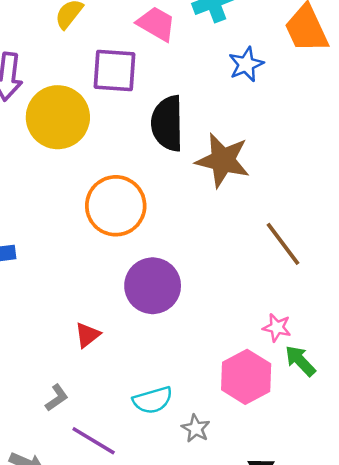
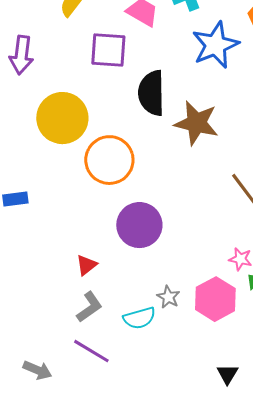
blue star: (246, 64) -> (215, 45), size x1.6
yellow circle: (58, 117) -> (62, 118), moved
gray L-shape: (57, 398) -> (89, 307), moved, size x1.4
gray star: (196, 428) -> (168, 297), moved

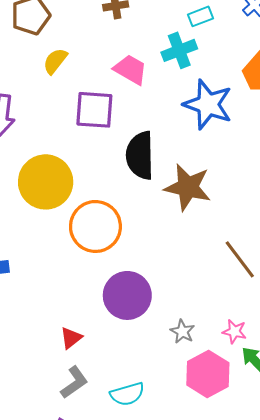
blue star: (215, 45) -> (208, 104), turned -30
gray star: (168, 297) -> (182, 332), moved

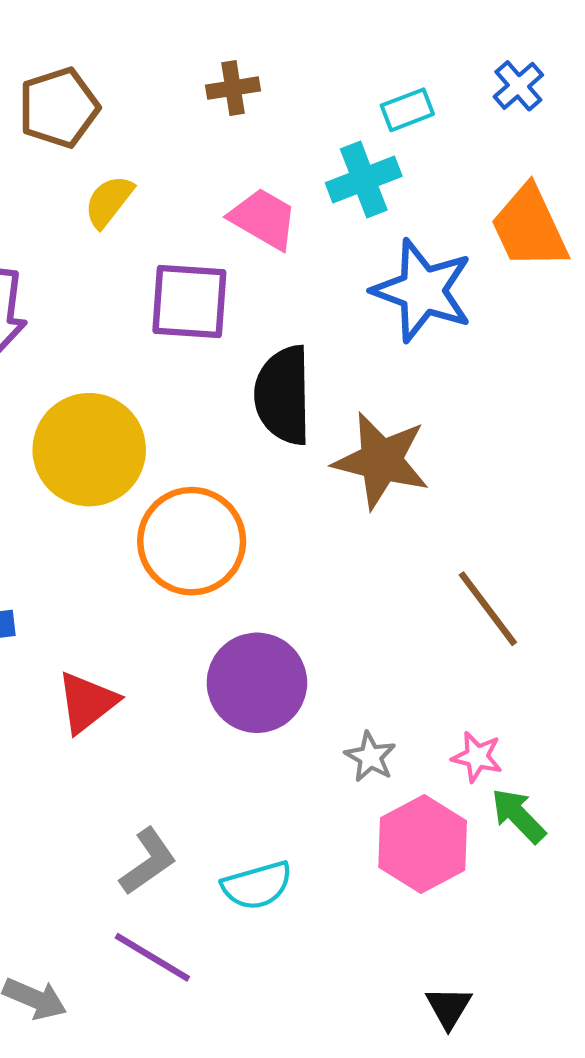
red triangle: (71, 338) -> (87, 702), moved, size x1.4

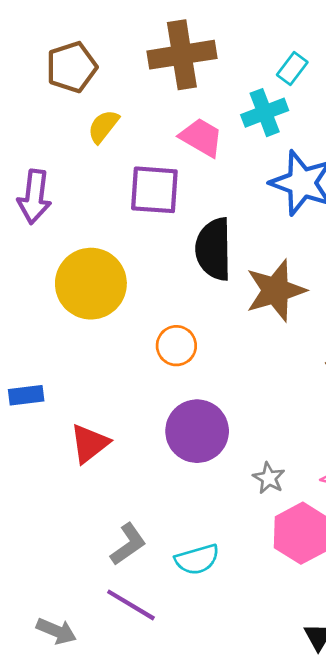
brown cross: (233, 88) -> (182, 55), size x2.0
cyan rectangle: (407, 110) -> (292, 68), turned -32
brown star: (381, 461) -> (276, 290), turned -30
orange circle: (192, 541) -> (176, 346), moved, size x0.6

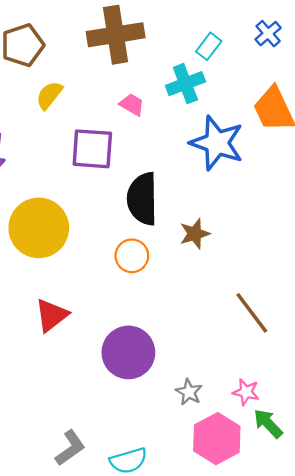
pink trapezoid: (201, 137) -> (132, 105), size x0.7
brown star: (276, 290) -> (195, 234), size x0.6
orange circle: (176, 346) -> (132, 256), moved
red triangle: (90, 444) -> (52, 315), moved

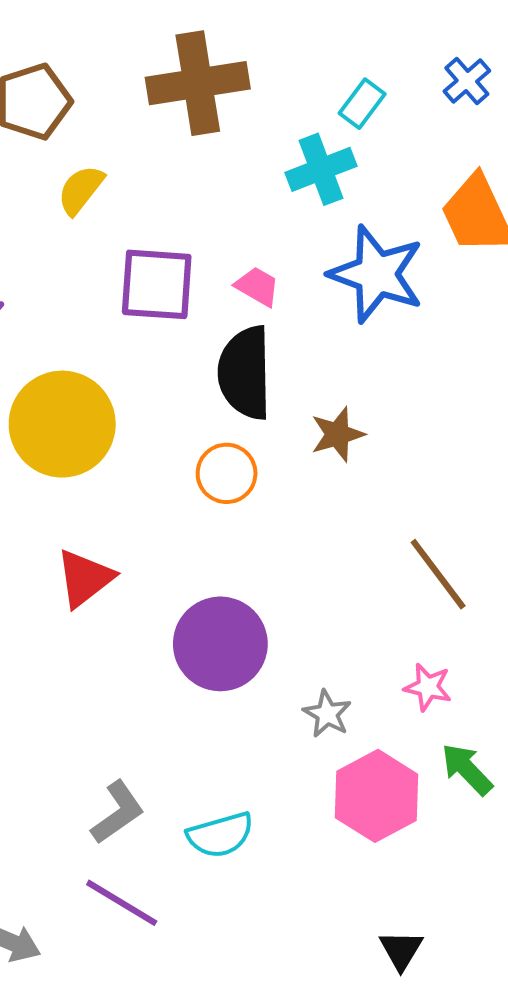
pink trapezoid: (132, 105) -> (257, 286), moved
pink star: (246, 392) -> (428, 687), moved

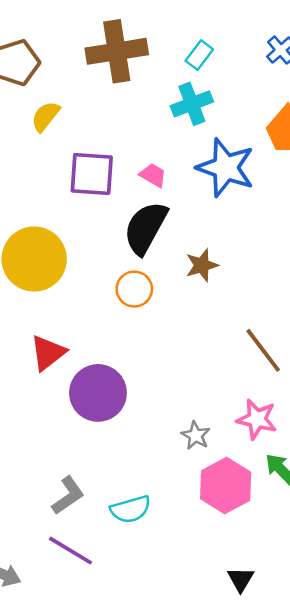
cyan rectangle: (362, 104) -> (199, 55), moved
black semicircle: (245, 373) -> (146, 228), turned 30
purple circle: (220, 644) -> (98, 393), moved
pink star: (428, 687) -> (257, 419), size x1.4

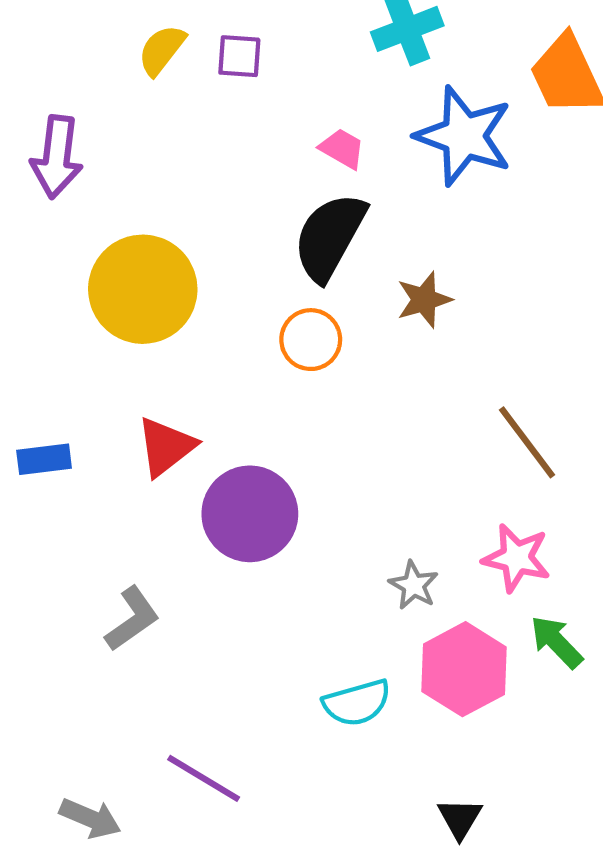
purple square: (92, 174) -> (239, 56), moved, size x0.6
gray L-shape: (68, 496) -> (132, 619), moved
cyan semicircle: (131, 509) -> (357, 703), moved
black triangle: (241, 579) -> (460, 818), moved

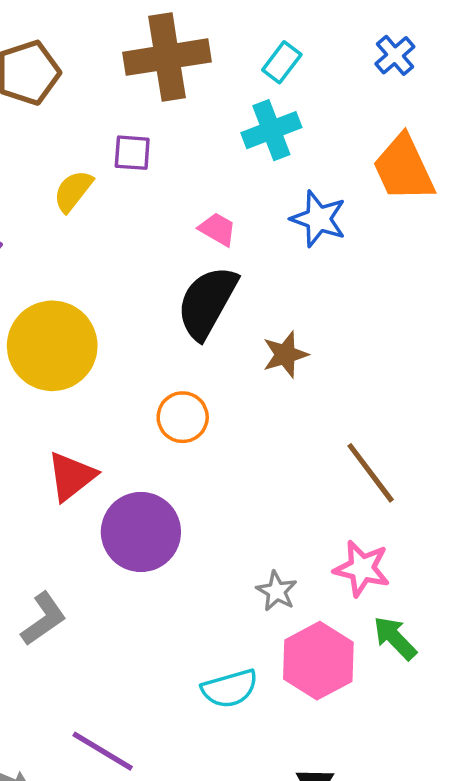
yellow semicircle: (162, 50) -> (73, 191), moved
blue star: (464, 136) -> (318, 219), size x0.7
orange circle: (311, 340) -> (183, 417), moved

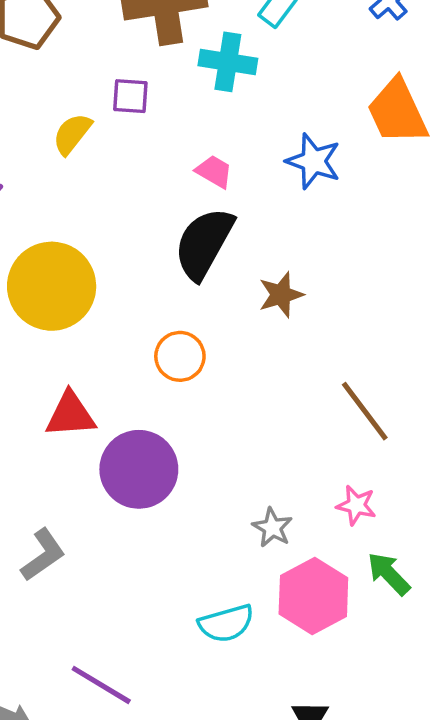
cyan cross: (271, 130) -> (228, 62), moved, turned 30
red triangle: (71, 476) -> (70, 415), turned 34
pink star: (362, 569) -> (356, 505), size x0.7

